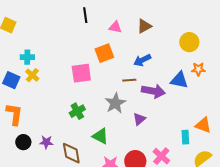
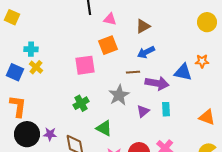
brown triangle: (144, 26) -> (143, 26), moved
pink triangle: (115, 27) -> (110, 19), moved
yellow circle: (189, 42) -> (207, 22), moved
cyan rectangle: (185, 137) -> (166, 109), moved
black circle: (23, 142) -> (27, 134), size x1.6

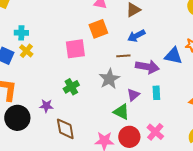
green triangle: (104, 128) -> (121, 112), moved
purple star: (50, 134) -> (46, 106), moved

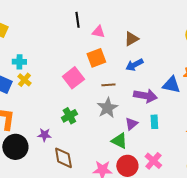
pink square: (75, 49) -> (73, 78), turned -30
brown line: (123, 56) -> (108, 85), moved

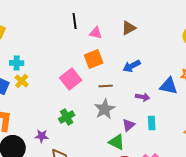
brown triangle: (131, 39) -> (129, 28), moved
purple arrow: (145, 96) -> (143, 97), size x0.6

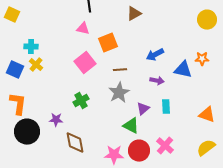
brown triangle: (129, 28) -> (134, 14), moved
pink triangle: (96, 33) -> (83, 29), moved
blue arrow: (132, 66) -> (155, 55), moved

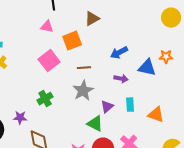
brown triangle: (134, 14) -> (92, 19), moved
orange triangle: (207, 115) -> (156, 115), moved

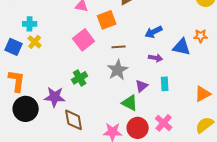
orange triangle: (156, 115) -> (203, 94), moved, turned -48
purple star: (20, 118) -> (55, 97), size x1.5

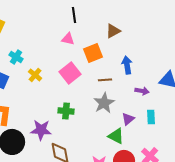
cyan cross: (30, 24) -> (16, 57), turned 32
blue arrow: (154, 32) -> (127, 65), moved, turned 108
yellow cross: (35, 42) -> (35, 75), moved
green cross: (80, 78) -> (66, 111), turned 35

